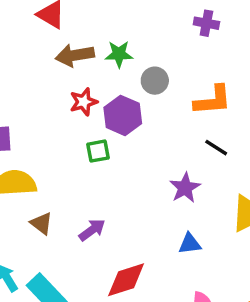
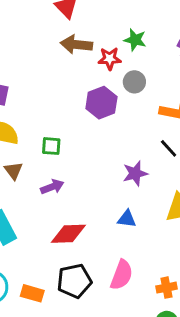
green star: (119, 54) -> (135, 40), moved
red star: (84, 102) -> (110, 59), moved
green square: (98, 151) -> (51, 146), moved

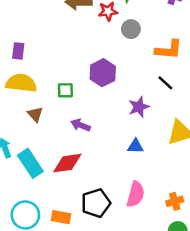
purple hexagon: (101, 103) -> (103, 73), moved
purple arrow: (52, 187) -> (81, 125), moved, turned -132
red diamond: (68, 234) -> (67, 163), moved

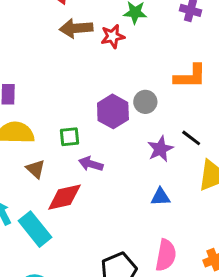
gray circle: (131, 29) -> (145, 102), moved
black line: (165, 83) -> (191, 138), moved
purple arrow: (81, 125) -> (91, 164), moved
red diamond: (67, 163) -> (64, 197), moved

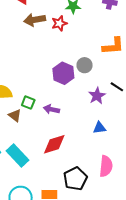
green square: (70, 137) -> (28, 103), moved, turned 32
red diamond: (64, 197) -> (54, 144), moved

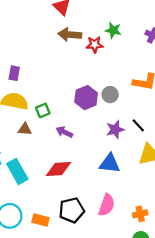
green square: (28, 103) -> (43, 110), moved, turned 32
brown triangle: (15, 116) -> (25, 129), turned -48
blue triangle: (99, 128) -> (110, 163), size x1.5

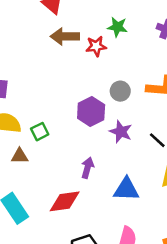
gray circle: (110, 95) -> (120, 91), moved
purple star: (115, 130) -> (121, 132), moved, turned -30
purple arrow: (64, 132) -> (87, 168), moved, turned 84

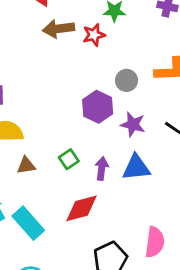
green square: (40, 132) -> (69, 159), moved
blue triangle: (126, 189) -> (136, 168), moved

